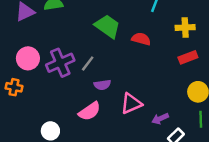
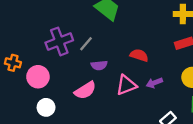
red semicircle: (141, 39) -> (139, 55), moved
pink circle: (28, 58) -> (38, 77), moved
purple arrow: (160, 119) -> (154, 83), moved

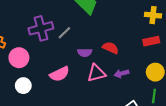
purple semicircle: (99, 65) -> (85, 52), moved

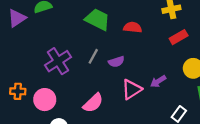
gray line: (64, 33) -> (93, 56), moved
red semicircle: (111, 48) -> (133, 27), moved
purple semicircle: (85, 52) -> (116, 62), moved

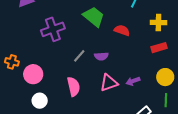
gray line: (93, 56) -> (79, 56), moved
purple cross: (58, 61) -> (53, 29), moved
pink semicircle: (93, 103) -> (74, 87), turned -72

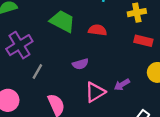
red rectangle: (159, 48) -> (143, 41), turned 42
gray line: (79, 56) -> (37, 72), moved

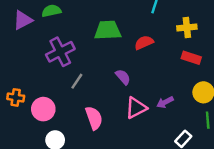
green trapezoid: (62, 21) -> (108, 30), turned -35
red semicircle: (98, 30) -> (144, 43), turned -36
purple semicircle: (80, 64) -> (123, 77), turned -119

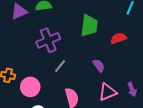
green trapezoid: (108, 30) -> (89, 26), turned 95
purple arrow: (165, 102) -> (132, 89), turned -88

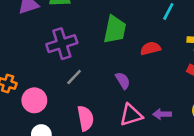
purple arrow: (132, 89) -> (162, 114), turned 104

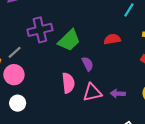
green trapezoid: (115, 29) -> (69, 40), moved, turned 30
gray line: (74, 77) -> (15, 52), moved
pink semicircle: (86, 118) -> (68, 83), moved

